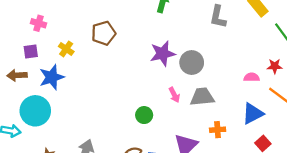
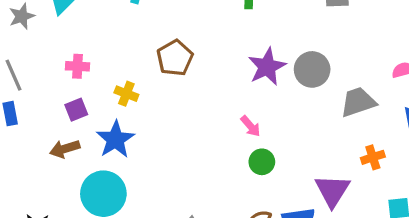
pink arrow: (174, 95) -> (250, 126), moved
gray trapezoid: (202, 97) -> (358, 102), moved

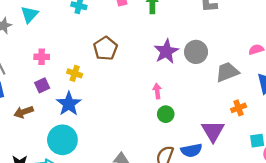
pink arrow: (250, 126) -> (157, 91), turned -144
brown arrow: (65, 149) -> (24, 112), moved

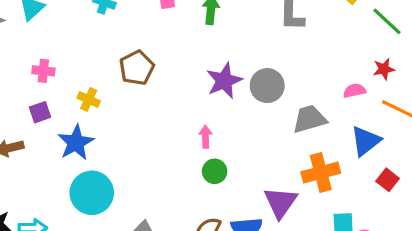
orange cross: (239, 108) -> (321, 173), size x1.6
cyan circle: (62, 140) -> (92, 193), moved

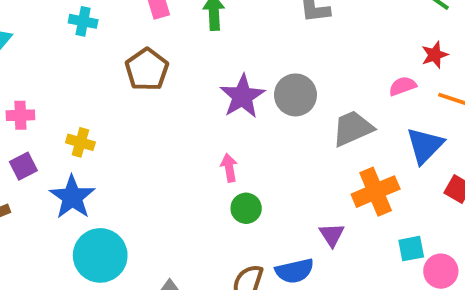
brown pentagon: (137, 68) -> (147, 69), moved
purple triangle: (281, 202) -> (332, 235), size x0.6

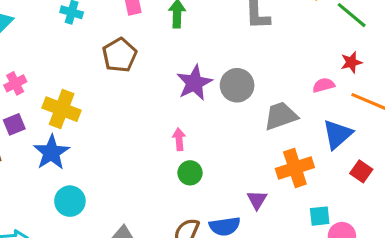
pink cross: (20, 115) -> (15, 83), turned -30
yellow cross: (80, 142) -> (62, 109), size x1.6
cyan circle: (100, 255) -> (70, 201), size x0.7

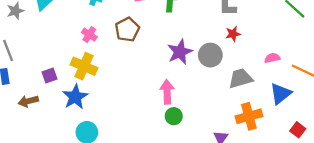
red star: (351, 62) -> (233, 34), moved
pink cross: (15, 83) -> (89, 35), moved, turned -32
pink arrow: (179, 139) -> (167, 92), size x1.5
red square: (361, 171) -> (298, 130), moved

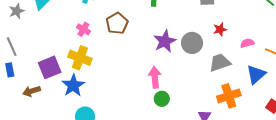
red star: (233, 34) -> (220, 29), moved
purple square: (50, 76) -> (50, 67), size x1.6

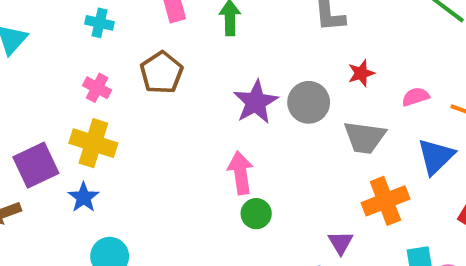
gray trapezoid: (220, 63) -> (365, 137), turned -150
blue star: (73, 85) -> (84, 197), size x0.7

